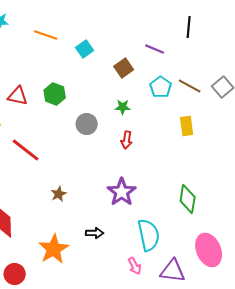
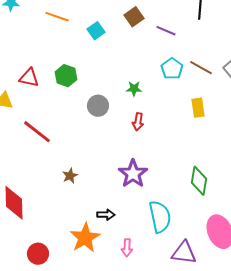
brown square: (124, 68) -> (134, 17), moved
orange star: (54, 249) -> (85, 238), moved
pink arrow: (135, 266) -> (127, 248), moved, turned 30
red circle: (15, 274) -> (38, 254), moved

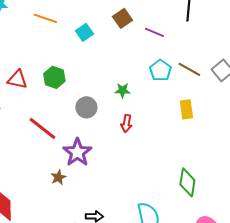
red line: (37, 132) -> (42, 128), moved
purple star: (133, 174) -> (77, 152), moved

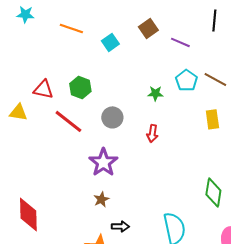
green star: (122, 90) -> (155, 93), moved
red line: (42, 128) -> (68, 121), moved
brown star: (58, 177) -> (101, 199), moved

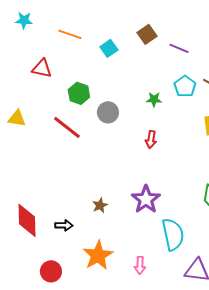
red triangle: (43, 89) -> (42, 68), moved
gray circle: (112, 117) -> (108, 112), moved
purple star: (103, 162) -> (146, 199), moved
black arrow: (120, 226) -> (64, 225), moved

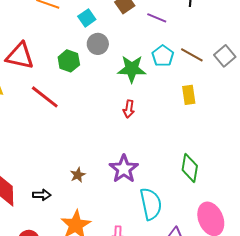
red triangle: (42, 68) -> (20, 56), moved, size x1.4
green hexagon: (79, 93) -> (69, 61), moved
green star: (154, 99) -> (132, 69), size x1.8
gray circle: (108, 112) -> (98, 44), moved

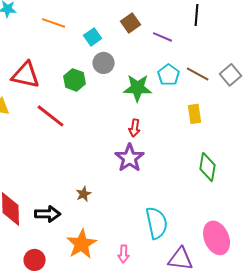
green diamond: (190, 168) -> (208, 167), moved
purple star: (124, 169) -> (130, 158), moved
black arrow: (42, 195) -> (48, 214), size x1.4

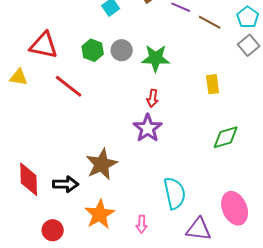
gray circle: (104, 63) -> (122, 50), moved
brown line: (198, 74) -> (210, 22), moved
cyan pentagon: (169, 75) -> (248, 17), moved
green diamond: (208, 167) -> (226, 137), turned 64
brown star: (84, 194) -> (102, 164), size x2.0

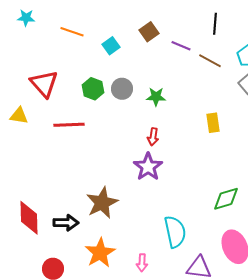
red triangle: (44, 45) -> (44, 84), turned 36
green star: (156, 58) -> (156, 97), size x0.7
red line: (69, 86) -> (69, 125), turned -40
green diamond: (226, 137) -> (226, 199), moved

